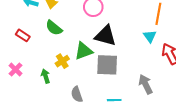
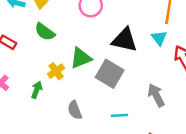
black triangle: (105, 36) -> (125, 40), moved
gray square: (107, 65) -> (110, 74), turned 30
green arrow: (45, 76) -> (37, 90), turned 40

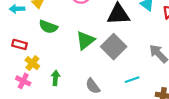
yellow cross: (56, 71) -> (32, 63), moved
gray square: (110, 74) -> (114, 47), turned 30

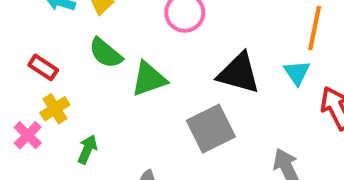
green triangle: (85, 40) -> (149, 79), moved

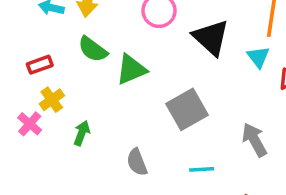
red rectangle: (43, 67) -> (40, 65), turned -50
black triangle: (239, 73) -> (211, 38), moved, turned 30

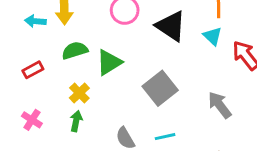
green semicircle: (93, 49) -> (75, 50), turned 135
yellow cross: (52, 100) -> (79, 93), moved
cyan line: (202, 169) -> (165, 137), moved

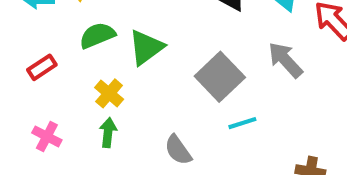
gray arrow: (220, 105) -> (285, 60), moved
cyan line: (165, 137) -> (242, 123), moved

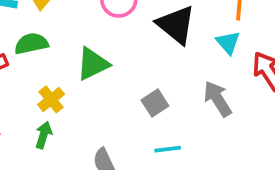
green semicircle: (97, 35) -> (31, 44), moved
gray square: (220, 77) -> (155, 103), size x0.6

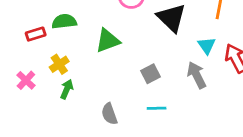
cyan triangle: (228, 43) -> (207, 46), moved
yellow cross: (51, 99) -> (59, 64), moved

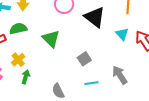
green triangle: (108, 41) -> (51, 39), turned -48
gray arrow: (197, 75) -> (120, 75), moved

